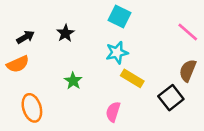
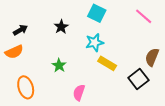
pink line: (188, 32) -> (144, 16), moved
black star: (65, 33) -> (61, 27), moved
pink semicircle: (113, 112) -> (79, 93), moved

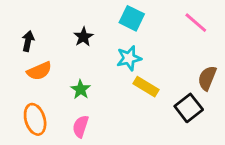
black arrow: (20, 30) -> (28, 41), turned -48
orange semicircle: (14, 52) -> (39, 71), moved
pink semicircle: (79, 93) -> (81, 126), moved

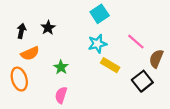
cyan square: (132, 18) -> (100, 14), turned 30
pink line: (196, 23) -> (136, 42), moved
black star: (83, 37) -> (48, 28), moved
orange ellipse: (35, 119) -> (19, 79), moved

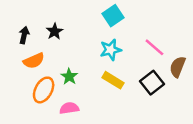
yellow rectangle: (110, 65) -> (113, 80), moved
orange ellipse: (19, 79) -> (44, 90), moved, turned 45
black square: (142, 81) -> (152, 83), moved
pink semicircle: (61, 95) -> (69, 108), turned 63

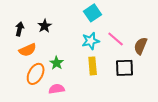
pink line: (154, 47) -> (116, 39), moved
brown semicircle: (178, 67) -> (141, 46), moved
yellow rectangle: (113, 80) -> (93, 66), turned 54
black square: (152, 83) -> (125, 68), turned 36

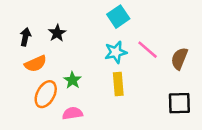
black square: (125, 68) -> (179, 103), moved

